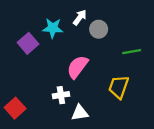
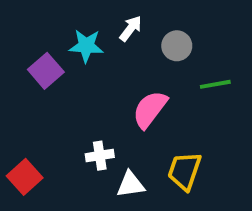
gray circle: (99, 29) -> (177, 46), moved
pink semicircle: (77, 67) -> (150, 109), moved
yellow trapezoid: (119, 87) -> (184, 171), moved

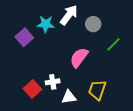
white arrow: (131, 28) -> (69, 15), size x1.5
green line: (215, 84) -> (113, 44), turned -35
red square: (25, 177) -> (32, 89), moved

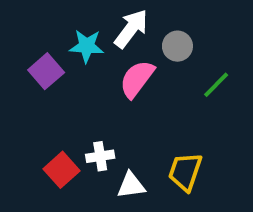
pink semicircle: (79, 58) -> (137, 79), moved

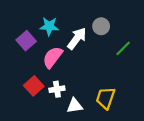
white arrow: (131, 29) -> (77, 38), moved
pink semicircle: (137, 79) -> (53, 57), moved
red square: (62, 170) -> (34, 86), moved

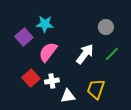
gray circle: (101, 26) -> (106, 27), moved
white arrow: (77, 38) -> (85, 54), moved
green line: (123, 48) -> (112, 54), moved

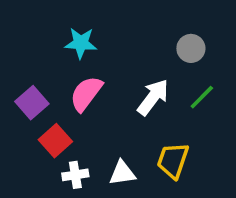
purple square: (24, 37) -> (32, 103), moved
white cross: (52, 81) -> (75, 175), moved

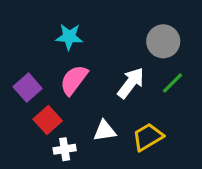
gray circle: (191, 48) -> (163, 41), size x1.4
yellow trapezoid: (173, 160) -> (148, 137), turned 40
white triangle: (122, 173) -> (105, 131), moved

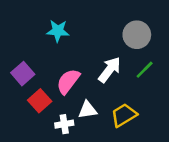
pink semicircle: (74, 80) -> (68, 81), moved
white cross: (65, 149) -> (64, 124), moved

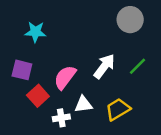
cyan star: (58, 31) -> (35, 32), moved
gray circle: (137, 35) -> (130, 20), moved
purple square: (23, 74) -> (22, 70), turned -35

